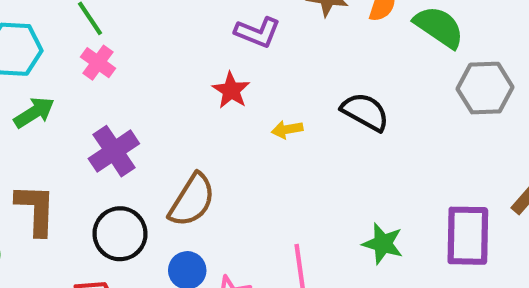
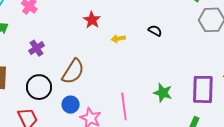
black semicircle: (365, 112) -> (155, 31), size x0.6
purple cross: (114, 151) -> (36, 48), size x0.7

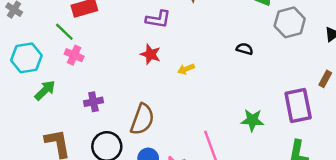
black semicircle: (155, 31) -> (245, 49), moved
purple cross: (36, 48) -> (93, 102), turned 35

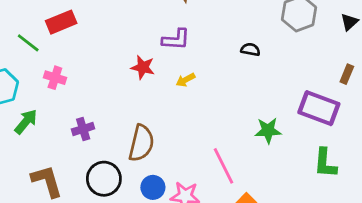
purple L-shape: (158, 19) -> (176, 39), moved
green line: (64, 32) -> (28, 43), moved
purple rectangle: (298, 106) -> (319, 108), turned -52

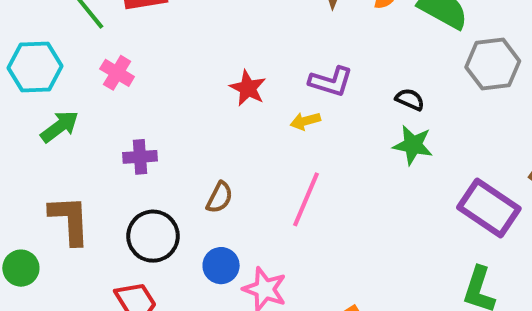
purple L-shape: (176, 39) -> (331, 82), moved
green star: (268, 131) -> (413, 145), moved
brown semicircle: (141, 143) -> (220, 197), size x0.6
pink line: (224, 166) -> (306, 199), moved, turned 36

